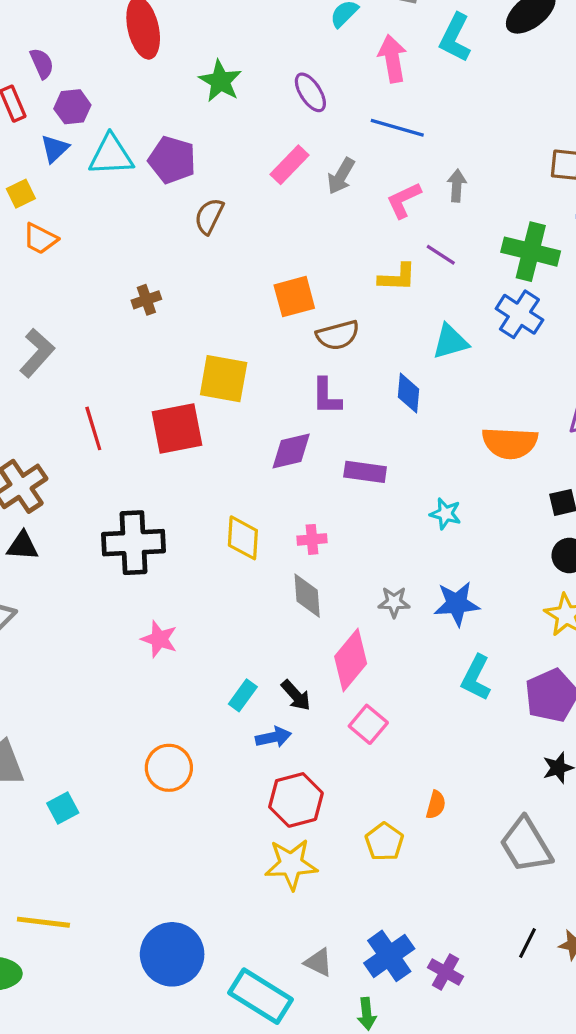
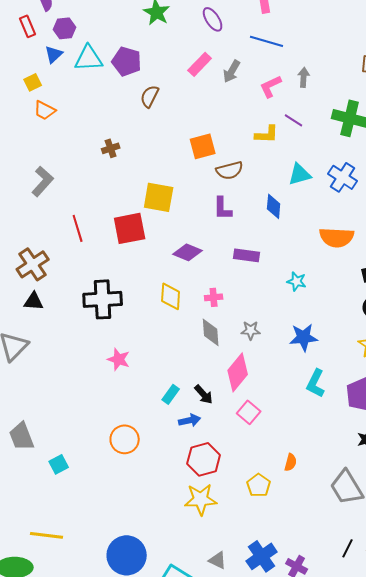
blue cross: (519, 314) -> (343, 177), moved
purple diamond: (291, 451) -> (188, 252), moved, turned 36
gray star: (394, 602) -> (251, 330), moved

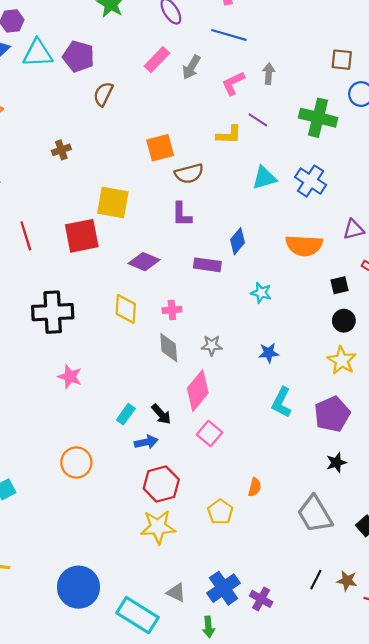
blue diamond: (274, 206) -> (237, 241), moved, turned 35
blue star: (304, 337) -> (269, 353), size x0.7

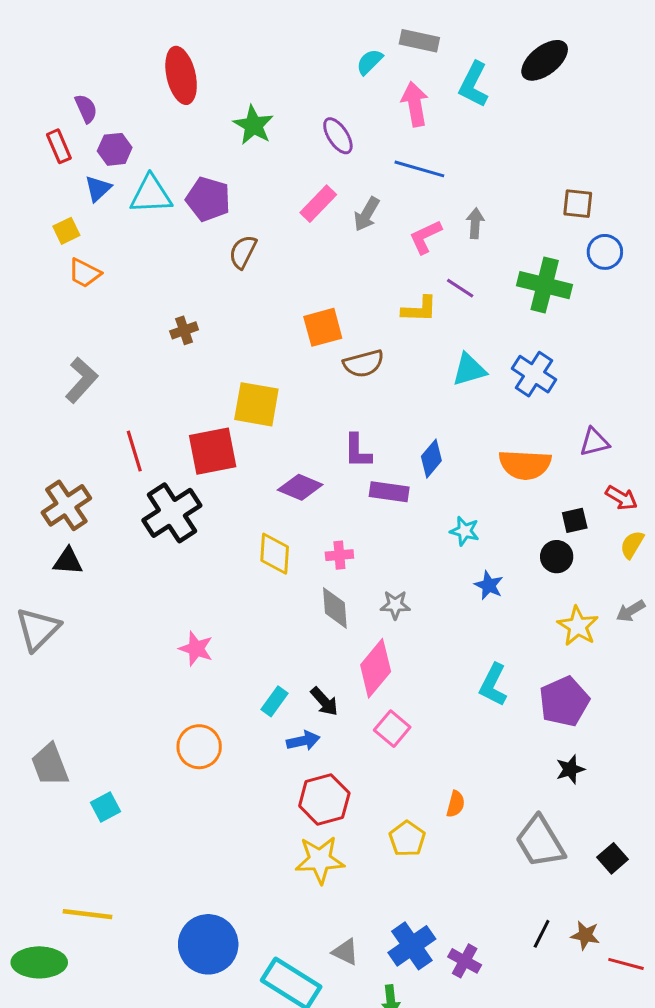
purple L-shape: (182, 214) -> (358, 451), moved
black cross: (53, 312) -> (172, 513), moved, turned -30
black circle: (344, 321) -> (557, 557), moved
blue star: (269, 353) -> (489, 585), moved, turned 30
orange circle: (76, 463) -> (199, 747), moved

